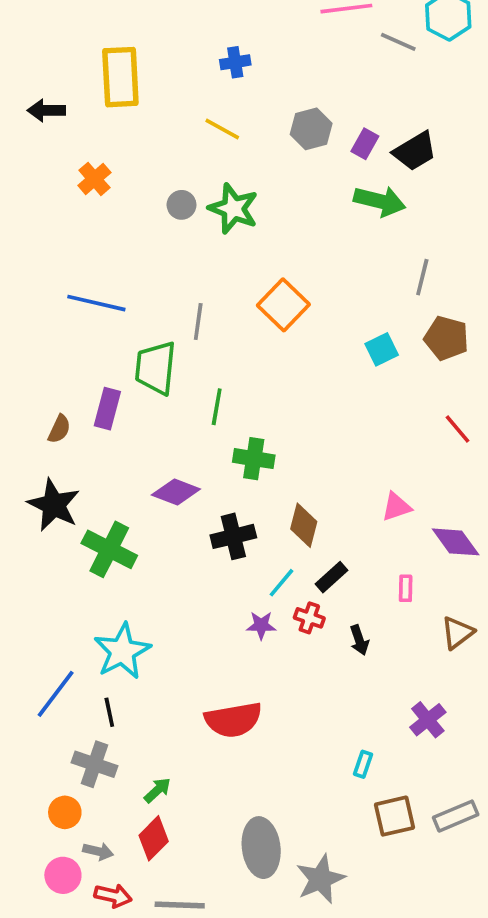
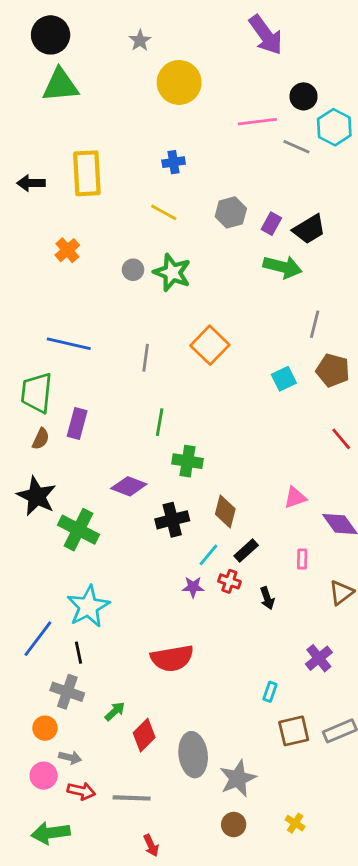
black arrow: (46, 110) -> (31, 183), moved
green trapezoid: (156, 368) -> (37, 393), moved
red diamond: (154, 838) -> (144, 735), moved

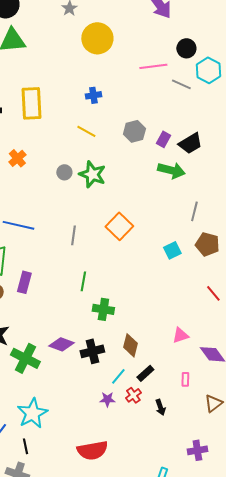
purple diamond: (129, 486) -> (61, 344), moved
red cross: (229, 581) -> (133, 395), turned 35
purple cross: (319, 658) -> (197, 450), turned 30

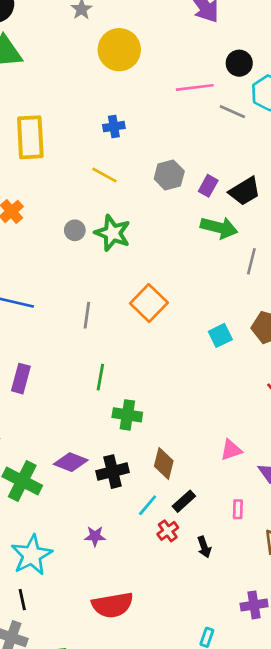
gray line: (194, 211) -> (251, 261), moved
purple star: (107, 399) -> (95, 536), moved

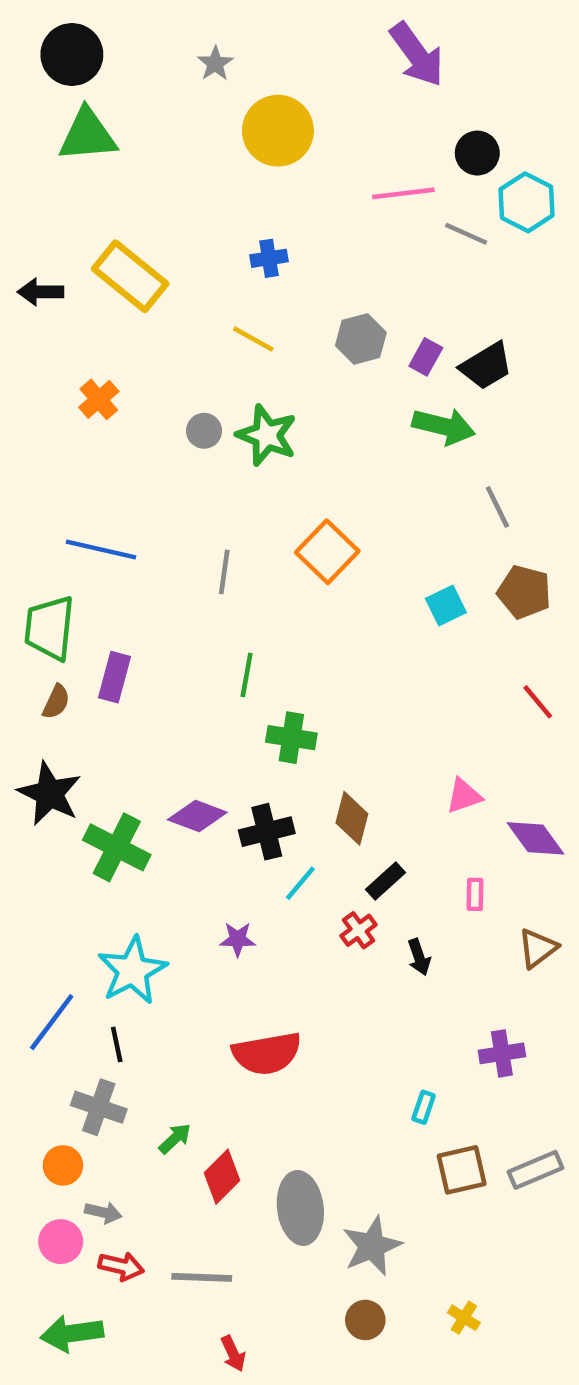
yellow rectangle: (30, 137) -> (130, 276), turned -48
gray line: (251, 261) -> (497, 507), moved, turned -40
cyan line: (148, 505) -> (300, 883), moved

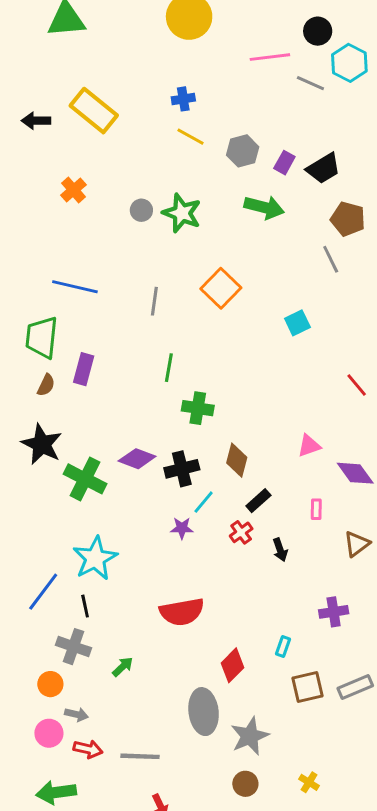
yellow line: (253, 339) -> (191, 137), moved
green arrow: (444, 426) -> (264, 207), moved
brown pentagon: (524, 592) -> (348, 219), moved
purple star: (238, 939) -> (182, 528), moved
red diamond: (222, 1177) -> (232, 665), moved

